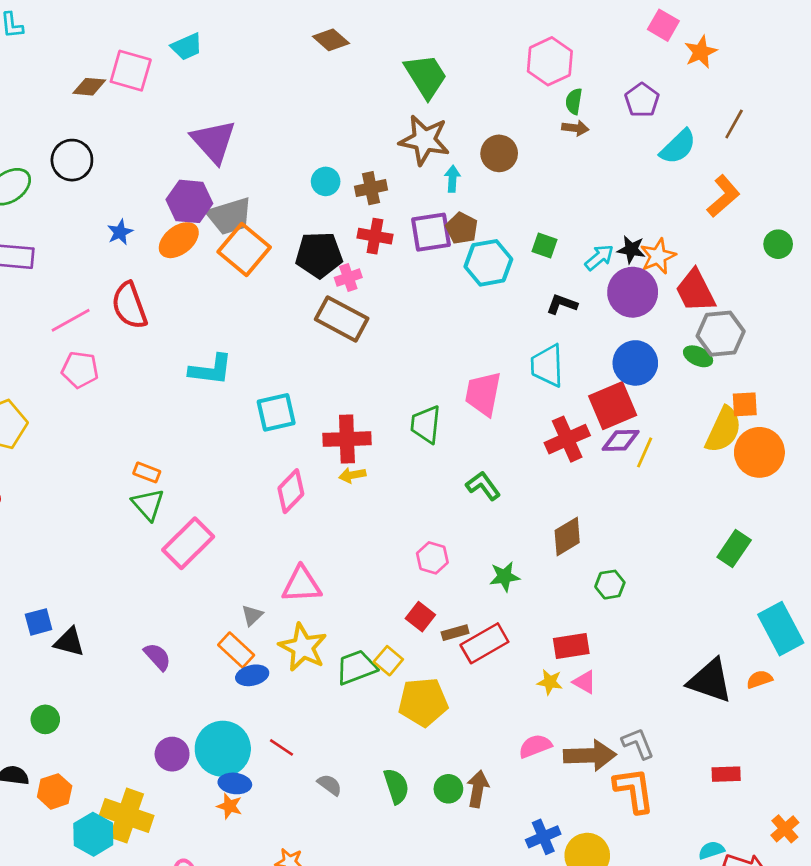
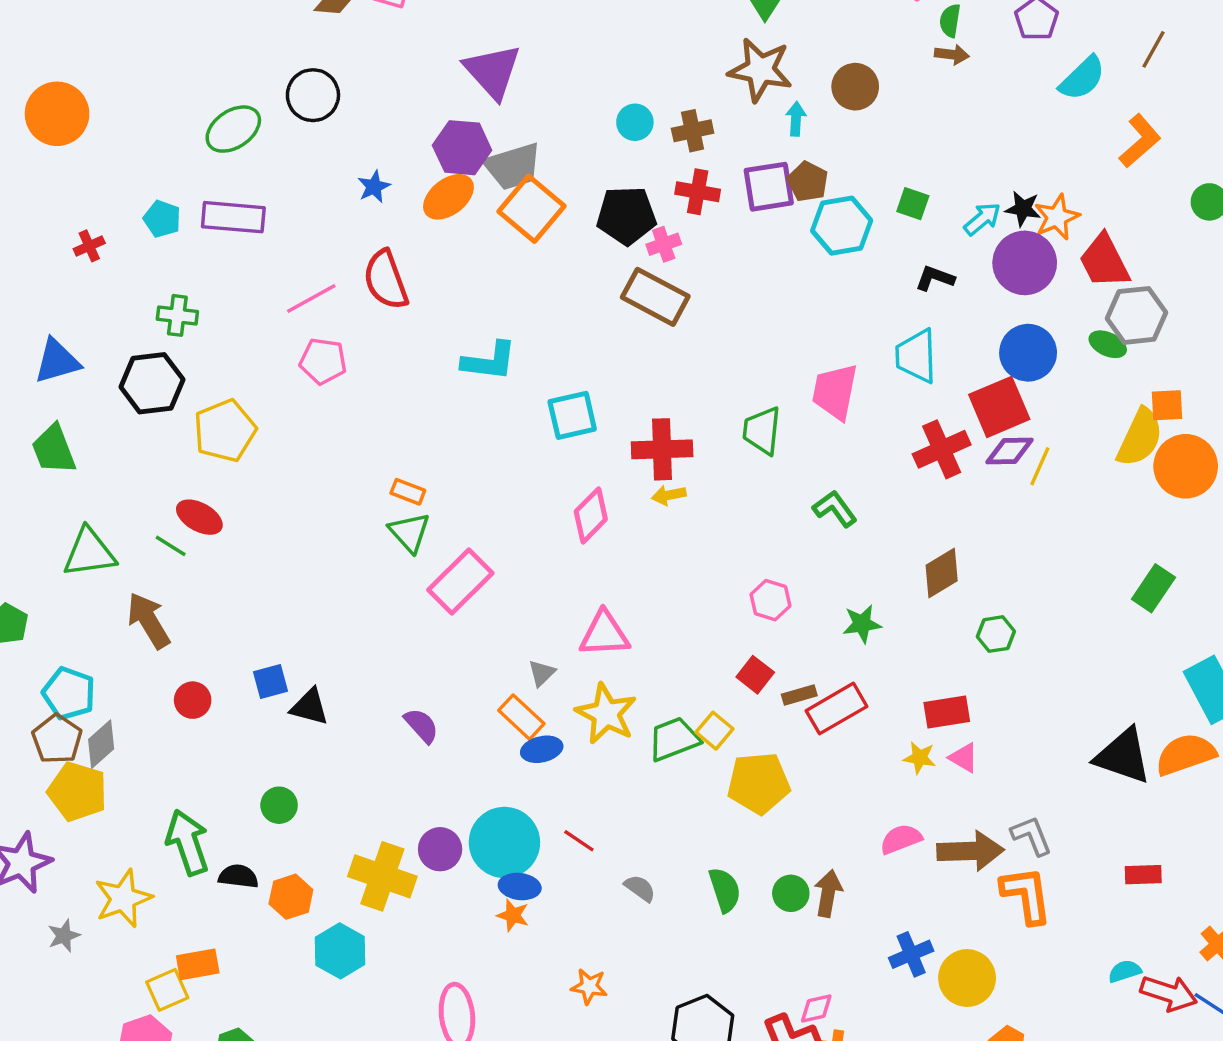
orange semicircle: (759, 679) -> (1186, 754), size x1.8
yellow cross: (127, 816) -> (382, 876), moved

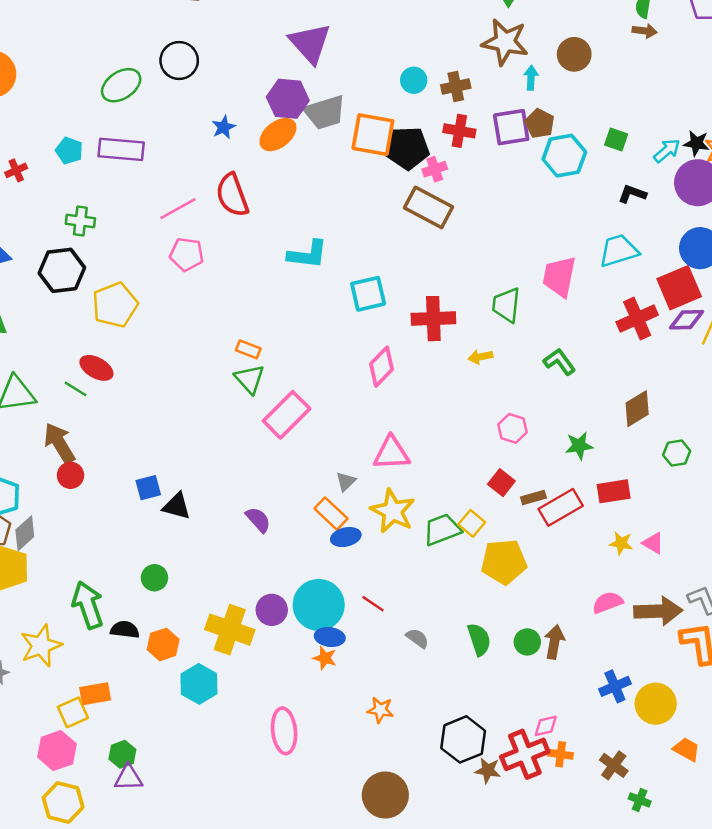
orange square: (532, 209) -> (373, 135), moved, turned -30
cyan trapezoid: (916, 356) -> (619, 251), turned 75
yellow arrow: (669, 495) -> (480, 357), moved
red circle: (193, 700) -> (71, 475), moved
red rectangle: (947, 712) -> (614, 491), moved

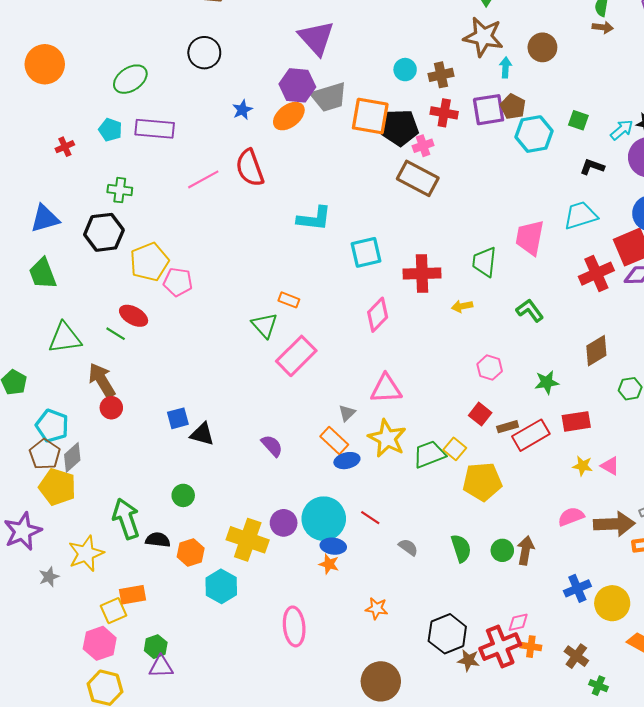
green ellipse: (121, 85) -> (130, 79), moved
pink pentagon: (187, 254) -> (178, 282), moved
orange rectangle: (248, 349) -> (289, 300), moved

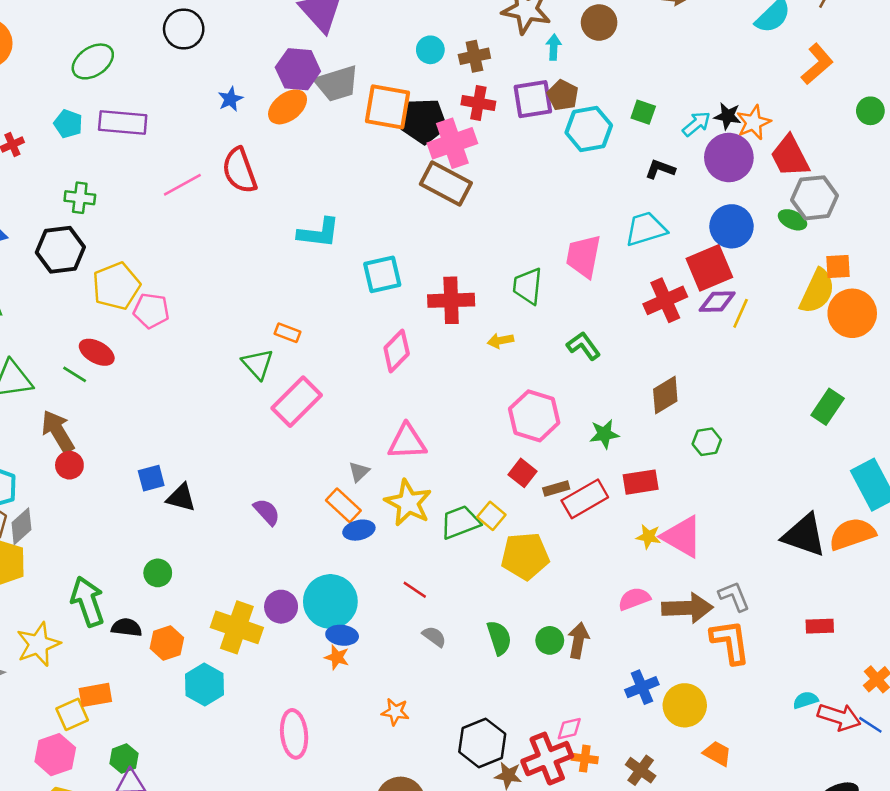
pink cross: (423, 146) -> (452, 143), size x1.8
pink hexagon: (490, 368) -> (534, 416), size x1.6
pink triangle: (610, 466) -> (682, 537), size x1.8
red line: (370, 518) -> (415, 590), moved

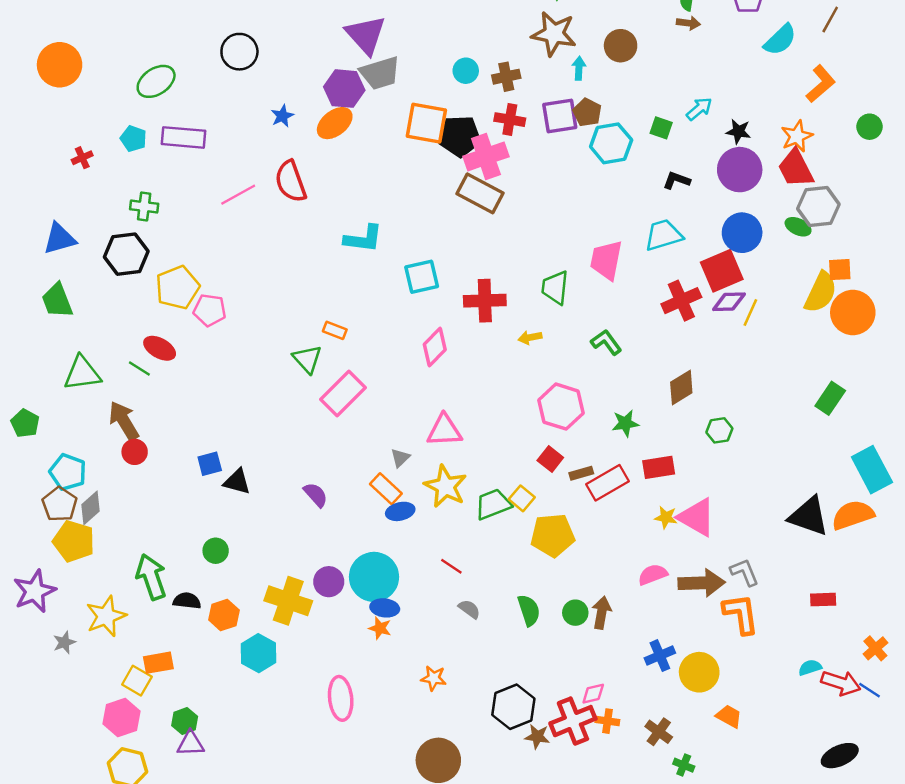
gray trapezoid: (337, 84) -> (380, 73), moved
orange star: (754, 122) -> (797, 136), moved
cyan arrow: (696, 124) -> (699, 109), moved
yellow square: (72, 714) -> (137, 681), turned -36

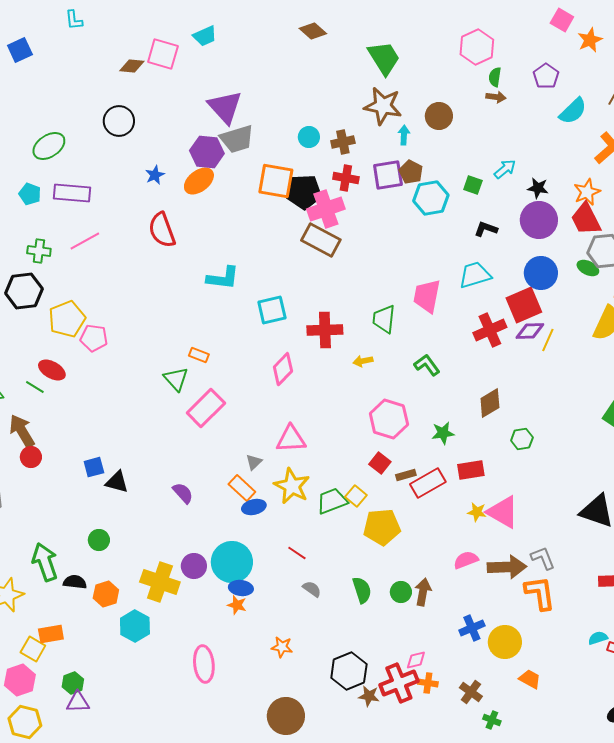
pink line: (238, 195) -> (85, 241), moved

